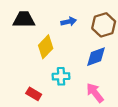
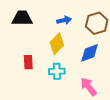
yellow diamond: (46, 47) -> (57, 44), moved
red rectangle: (34, 94) -> (28, 62), moved, turned 56

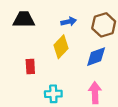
cyan cross: (57, 71) -> (53, 94), moved
pink arrow: (89, 87) -> (95, 93), turned 36

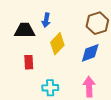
black trapezoid: (24, 19) -> (25, 30), moved
blue arrow: (69, 22) -> (46, 20), moved, turned 112

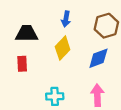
blue arrow: (46, 20) -> (66, 19), moved
red rectangle: (29, 62) -> (22, 64), moved

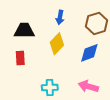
pink arrow: (97, 95) -> (88, 86), turned -72

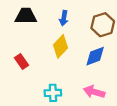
black trapezoid: (24, 31) -> (26, 16), moved
red rectangle: (20, 58) -> (21, 62), turned -32

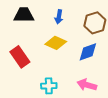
yellow diamond: (60, 46) -> (56, 43), turned 70
red rectangle: (21, 62) -> (20, 57), size x1.5

